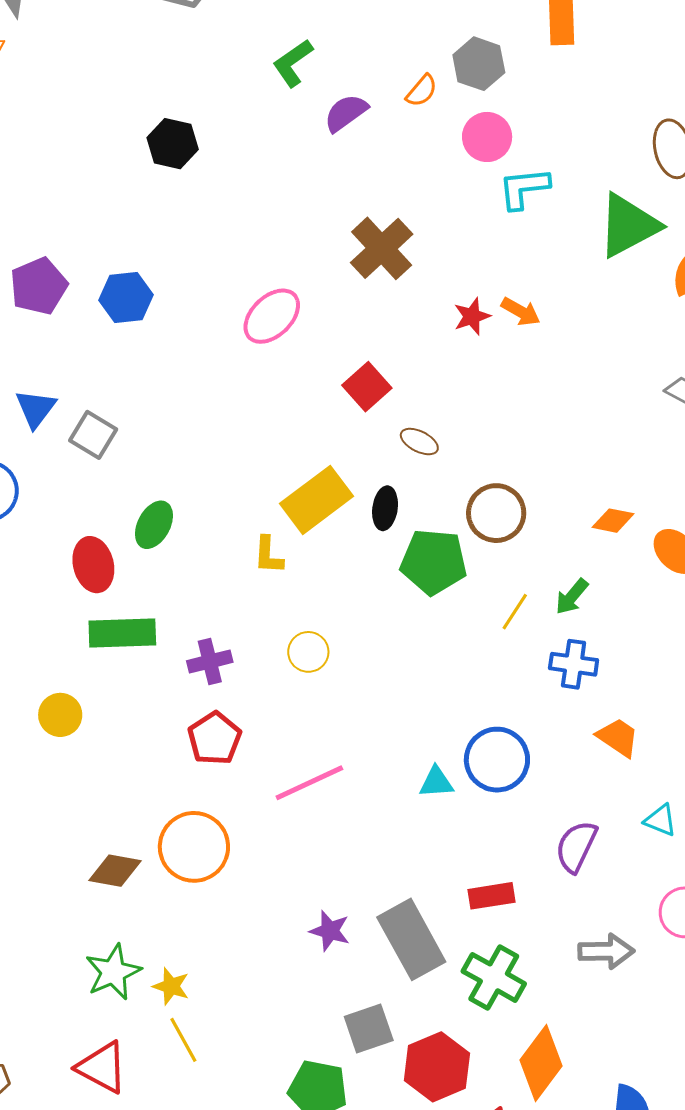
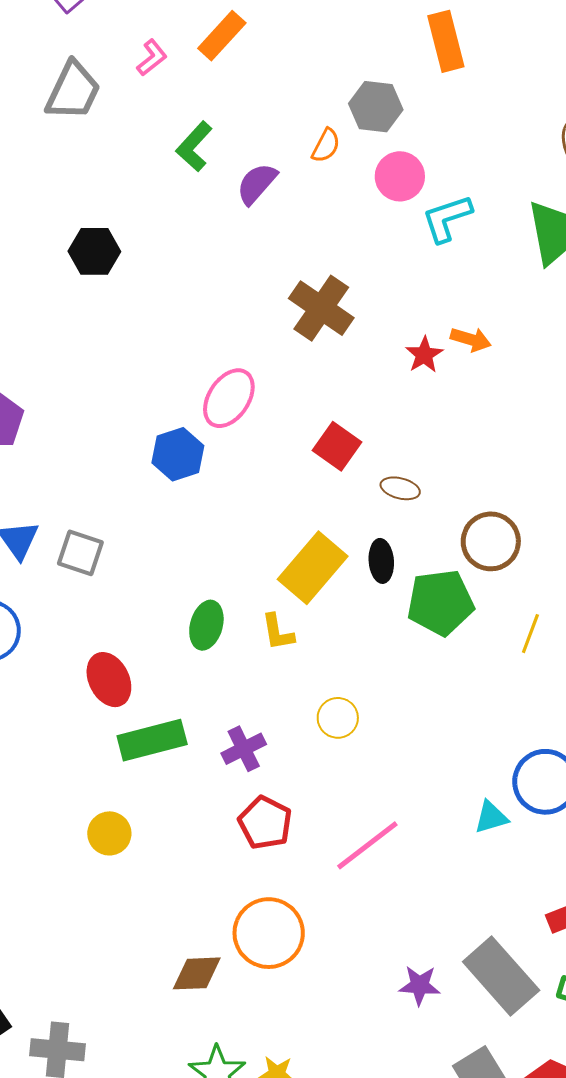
blue hexagon: (126, 298) -> (178, 454), moved
green ellipse: (154, 525) -> (206, 625), moved

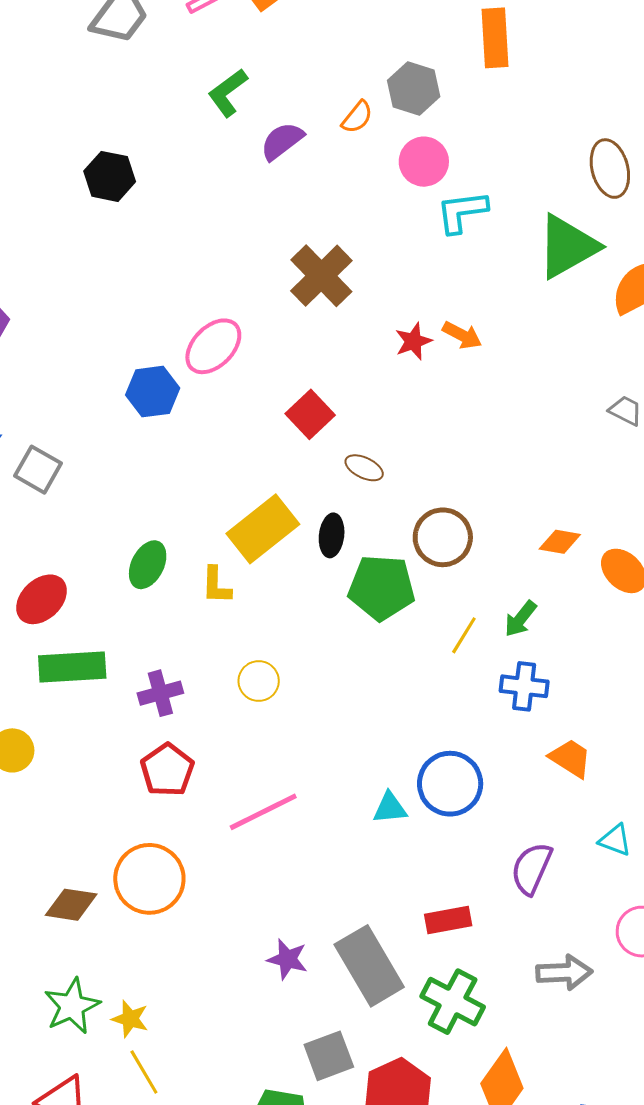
red ellipse: (109, 680) -> (42, 599), turned 62

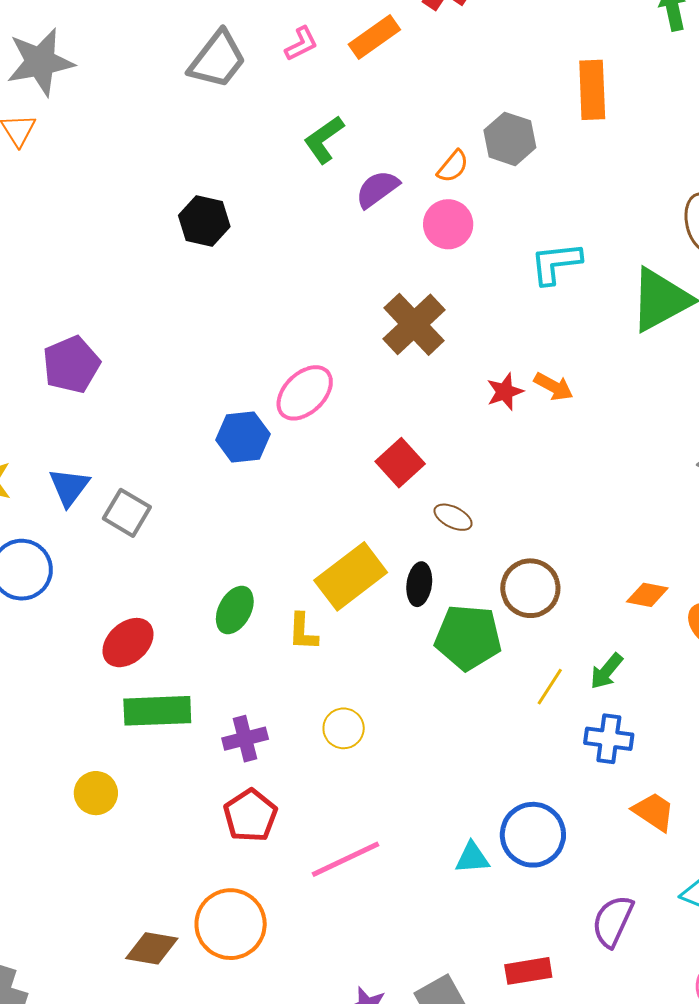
pink circle: (424, 162) -> (448, 224), moved

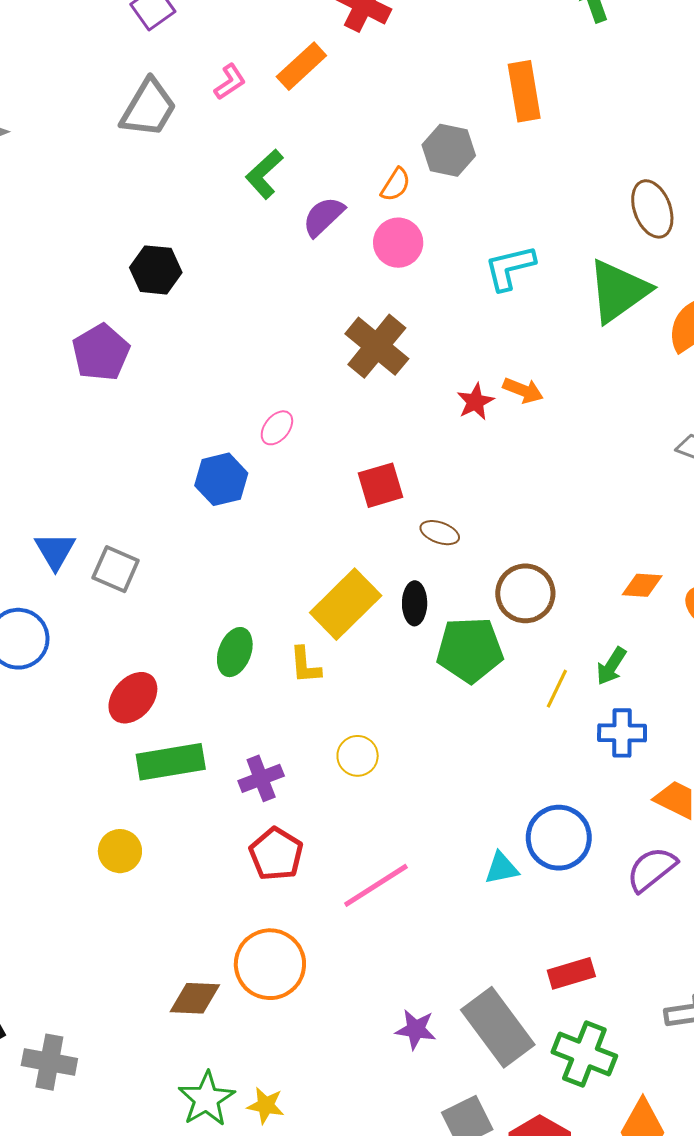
purple pentagon: (71, 365) -> (101, 352), moved
pink ellipse: (305, 393) -> (277, 428), size x0.6
red square: (400, 463) -> (380, 485), turned 33
purple semicircle: (613, 921) -> (652, 869), moved, turned 34

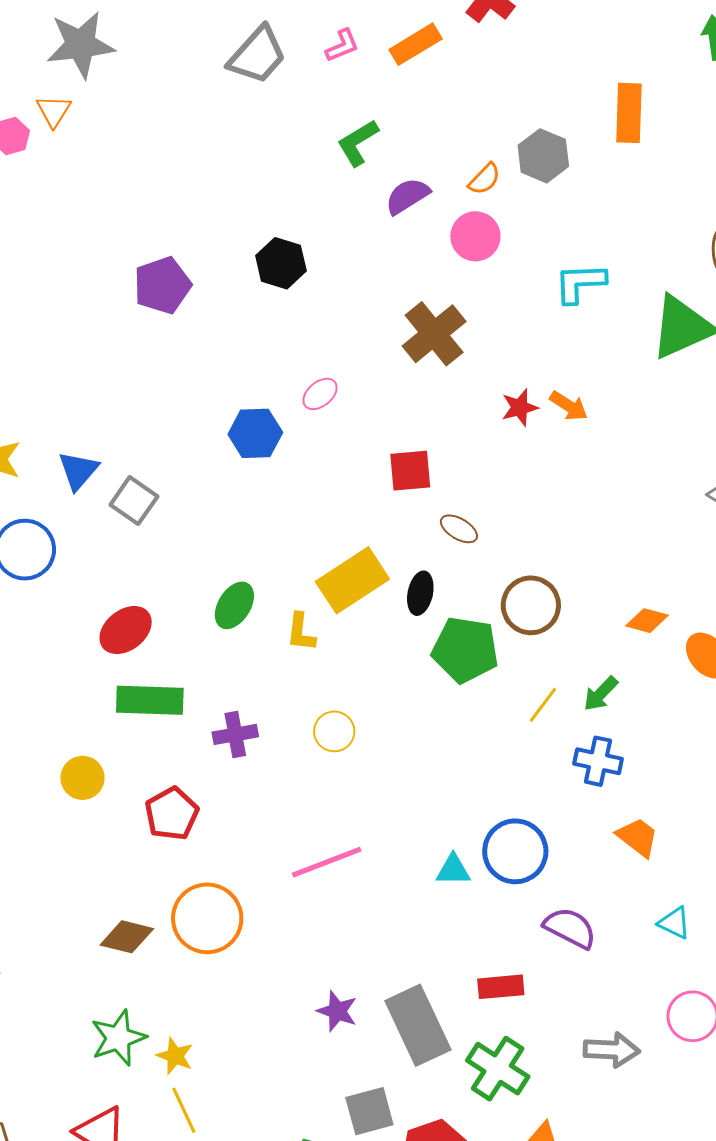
black hexagon: (156, 270) -> (281, 263), moved
red pentagon: (276, 854) -> (172, 814), moved
purple semicircle: (652, 869) -> (570, 928), moved, turned 54

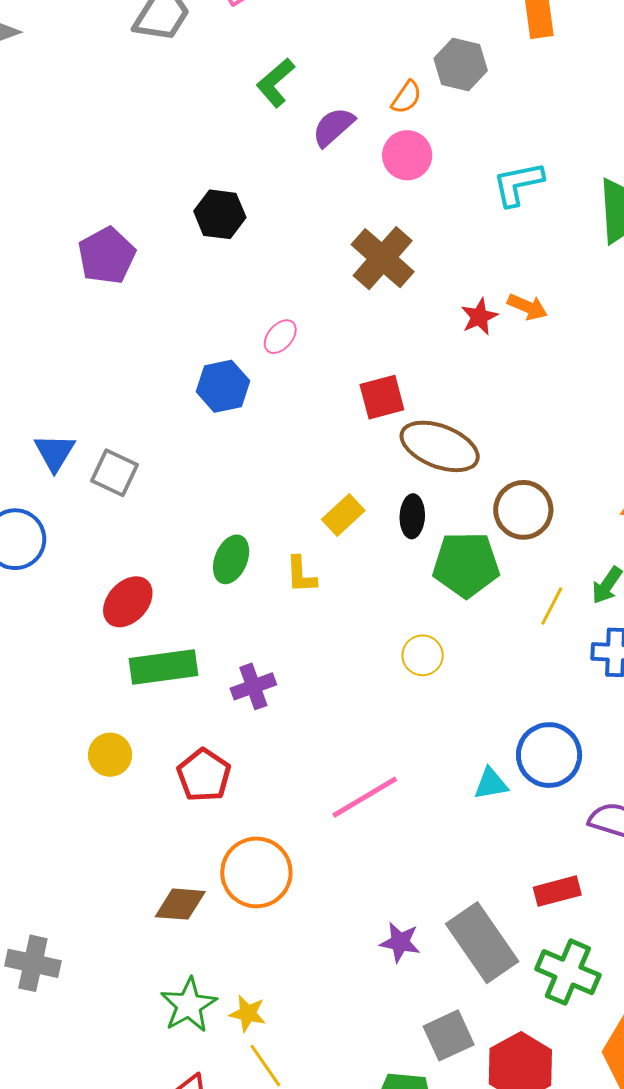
brown ellipse: (459, 529) -> (440, 446), size x2.0
yellow rectangle: (352, 580) -> (343, 515), size x0.6
yellow circle: (334, 731) -> (423, 655), moved

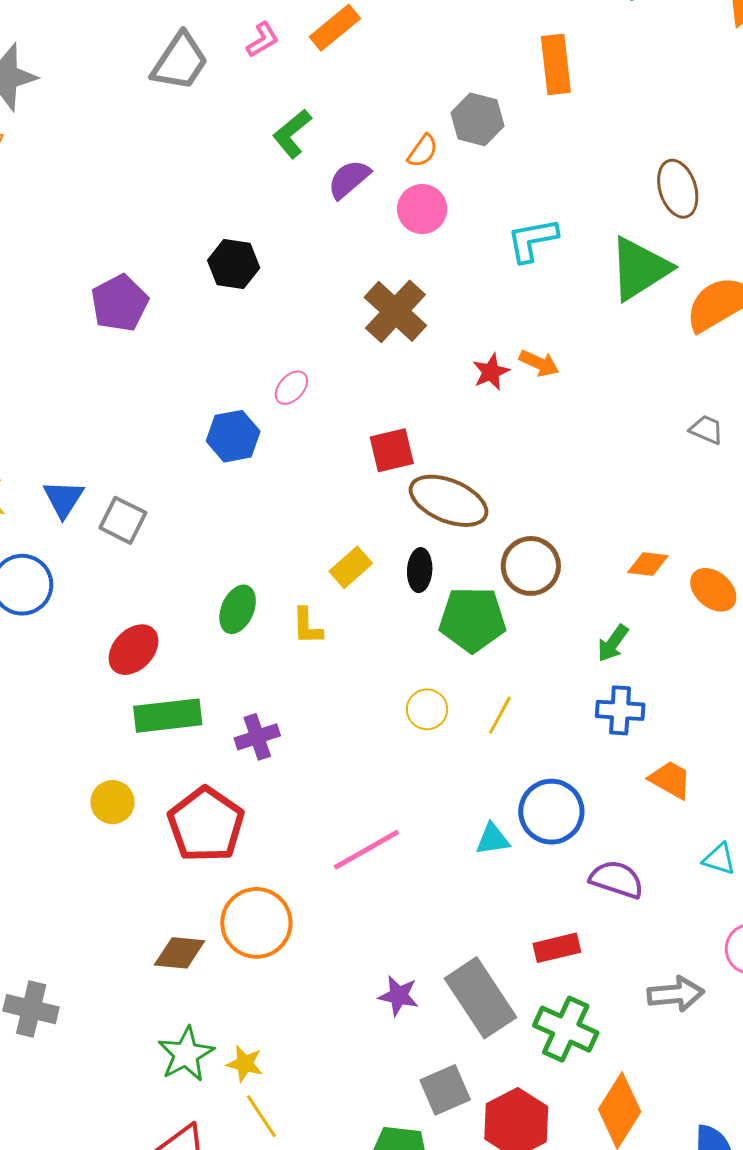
yellow line: (552, 606) -> (500, 715), moved
red pentagon: (204, 775) -> (206, 825), size x1.4

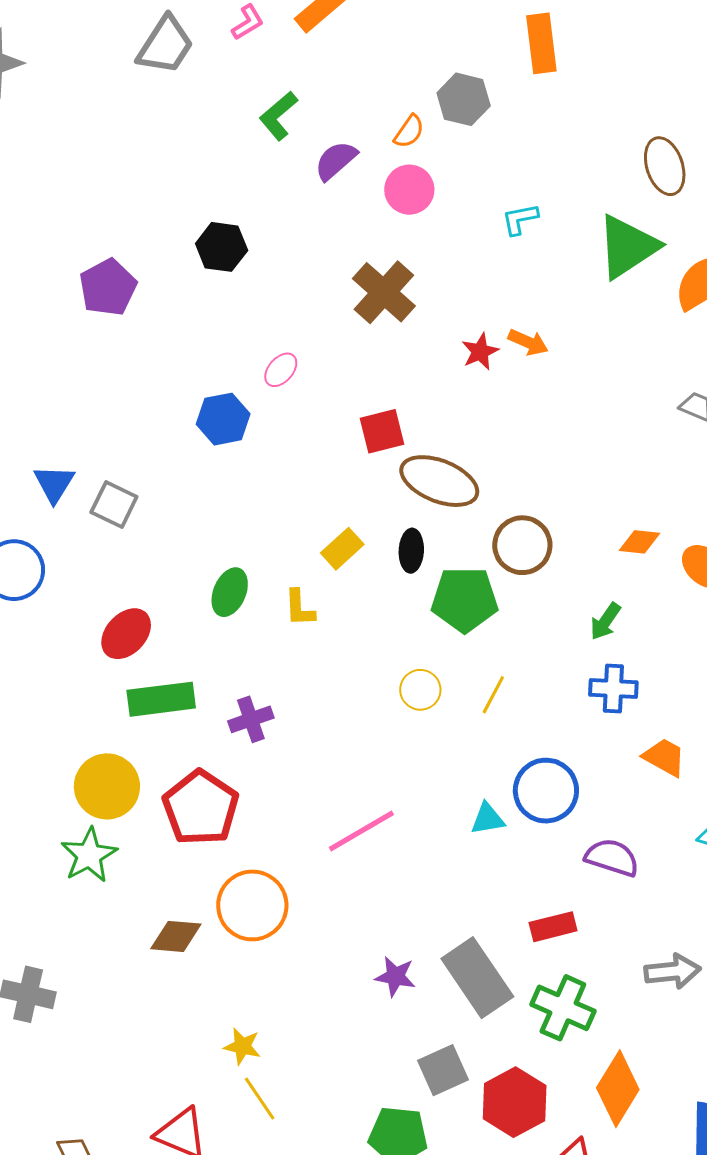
cyan L-shape: (532, 240) -> (520, 219), size x0.7
yellow circle: (112, 802) -> (107, 786), size x1.5
green star: (186, 1054) -> (89, 855), moved

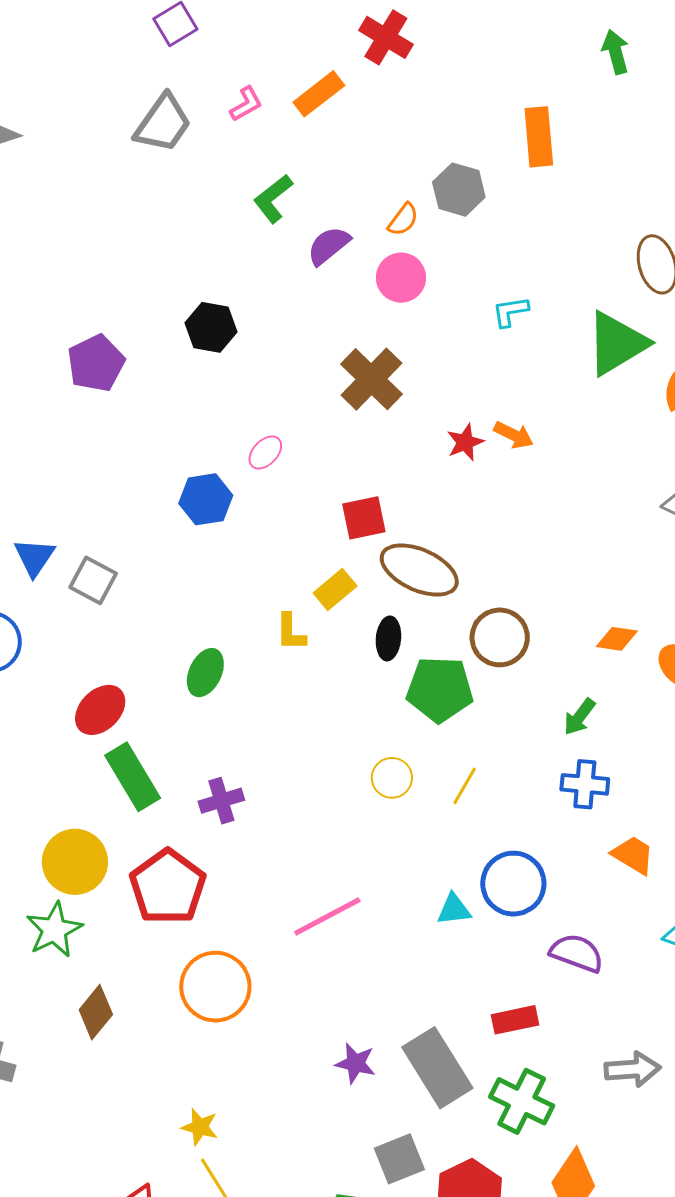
yellow rectangle: (342, 549) -> (335, 589), moved
yellow L-shape: (299, 608) -> (291, 632), moved
green rectangle: (161, 699) -> (133, 777), turned 64
brown diamond: (176, 936) -> (96, 1012), moved, turned -58

